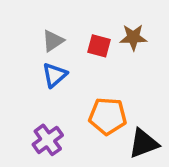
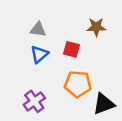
gray triangle: (53, 41) -> (38, 30), turned 42
red square: (99, 46) -> (72, 49), moved

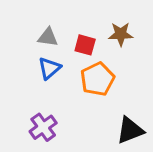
red square: (72, 49) -> (85, 45), moved
orange pentagon: (78, 84) -> (97, 79), moved, turned -30

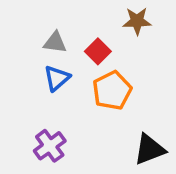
brown star: (121, 34) -> (137, 21), moved
red square: (85, 45) -> (98, 51), turned 30

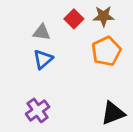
red square: (98, 51) -> (74, 19), moved
orange pentagon: (112, 91) -> (106, 51), moved

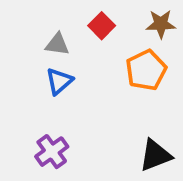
brown star: (104, 16) -> (161, 24), moved

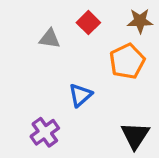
blue triangle: (59, 81) -> (80, 95), moved
black triangle: (155, 155) -> (135, 135), turned -36

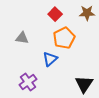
gray triangle: (50, 39) -> (22, 38), moved
orange pentagon: (127, 61) -> (64, 38), moved

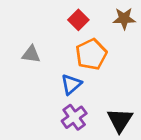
purple cross: (28, 82) -> (74, 117), moved

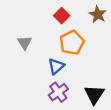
brown star: (124, 18) -> (98, 14), turned 30
gray triangle: (31, 54) -> (25, 43), turned 49

